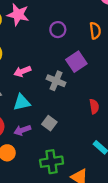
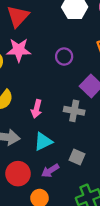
pink arrow: (22, 71) -> (37, 109), turned -42

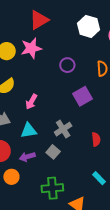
pink star: (19, 50) -> (31, 48), turned -30
gray cross: (74, 111) -> (63, 129), moved, turned 30

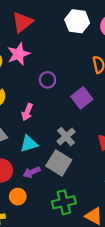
purple circle: (67, 65) -> (47, 80), moved
gray square: (53, 152) -> (59, 163), size x1.6

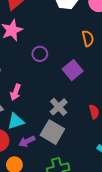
pink arrow: (27, 112) -> (16, 92), moved
cyan triangle: (29, 144) -> (16, 121), moved

